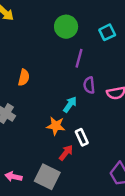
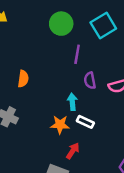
cyan square: (107, 32) -> (103, 26), size x1.5
cyan arrow: (70, 104) -> (72, 102), turned -35
white rectangle: (82, 137) -> (85, 122), moved, turned -35

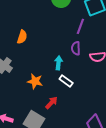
purple line: (77, 54) -> (80, 26), moved
orange star: (60, 125) -> (35, 81), moved

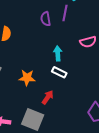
purple semicircle: (76, 48) -> (46, 19), moved
cyan arrow: (58, 63) -> (58, 53), moved

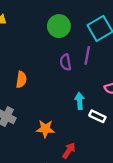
white rectangle: (59, 72) -> (97, 116), moved

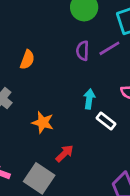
purple line: (87, 55) -> (109, 48), turned 36

